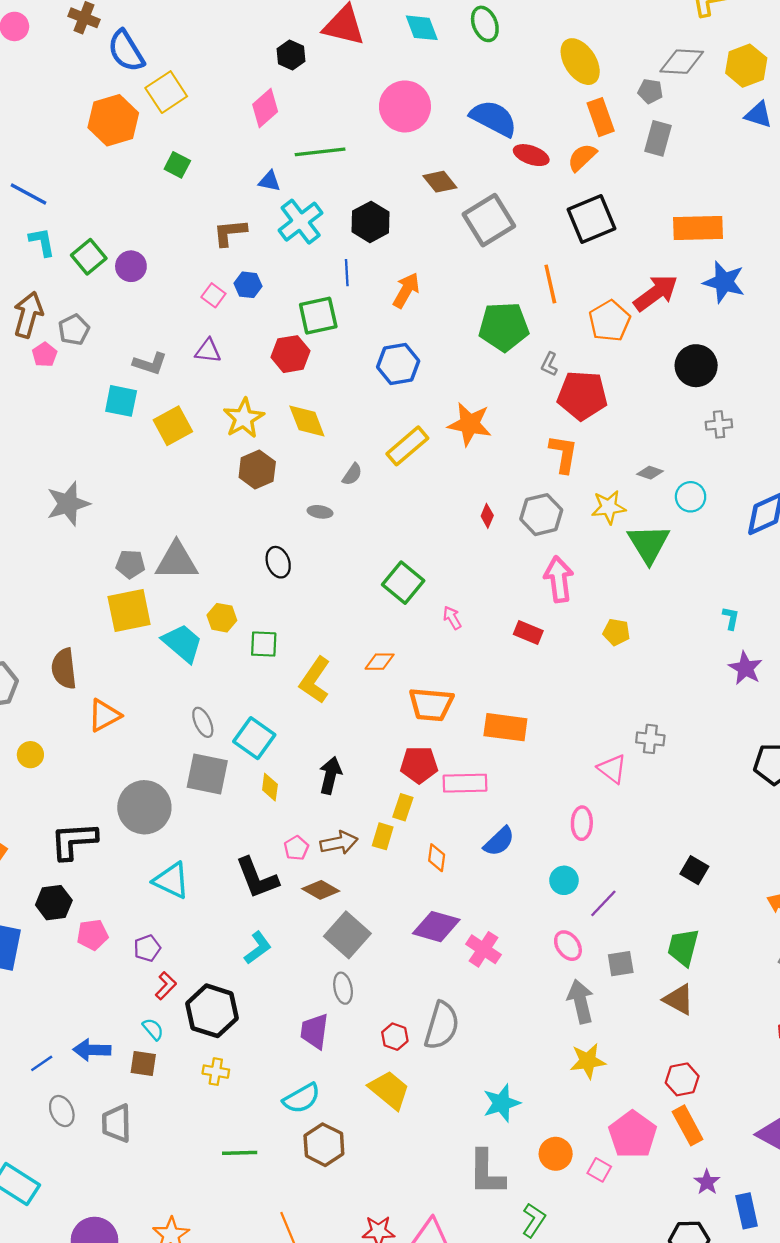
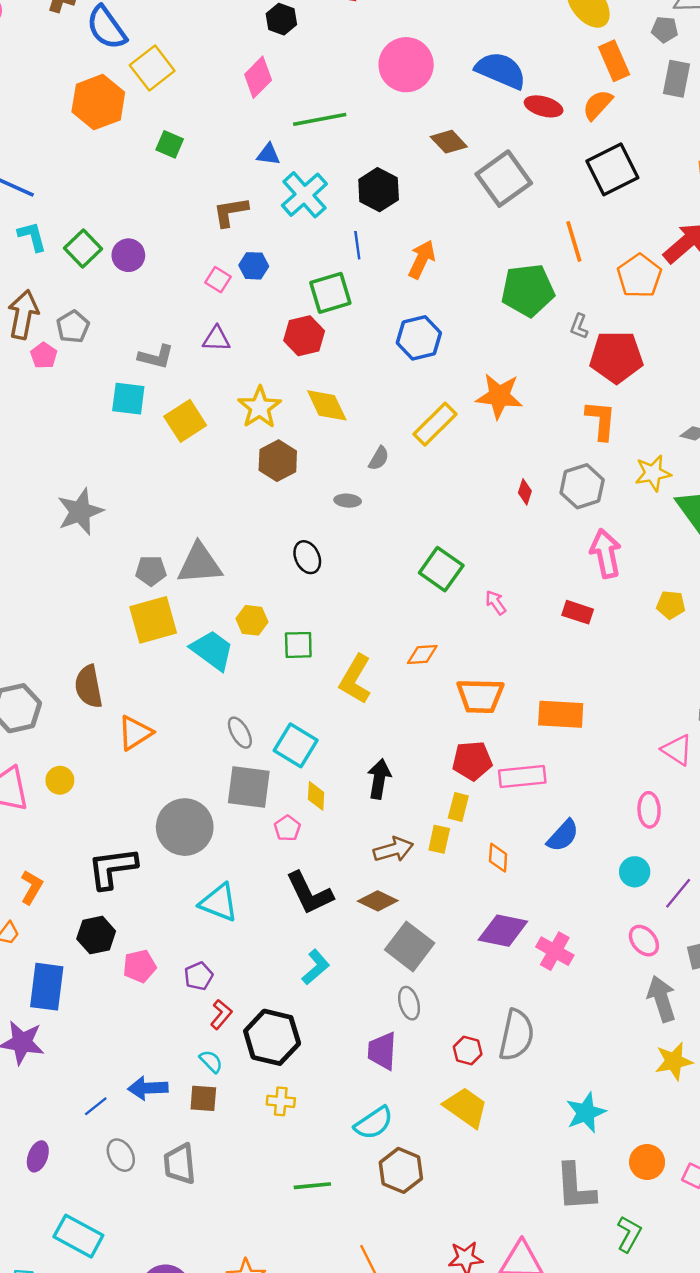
pink pentagon: (296, 848) -> (287, 828), moved

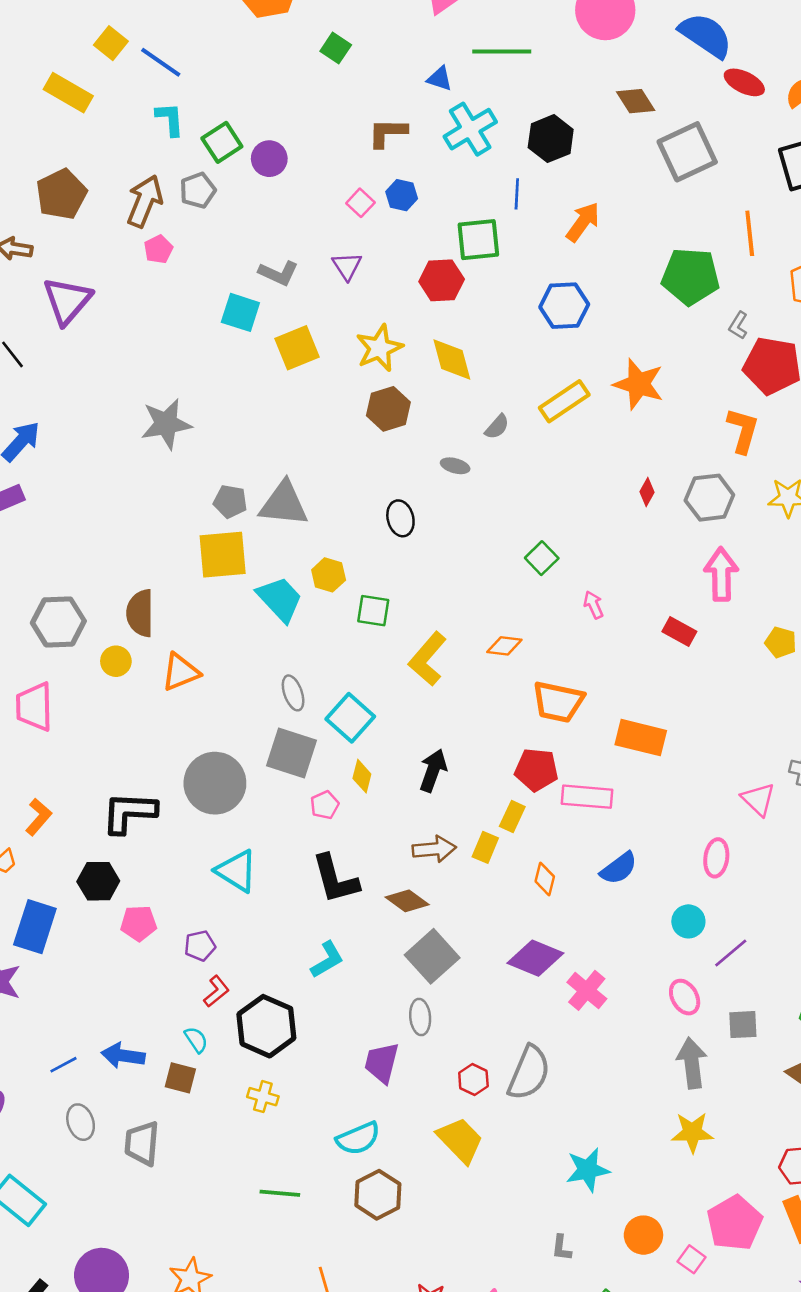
gray pentagon: (73, 327) -> (198, 190), moved
purple triangle: (217, 339) -> (347, 266), turned 44
green square: (441, 569) -> (542, 558), size x0.7
yellow circle: (60, 780) -> (116, 661), moved
gray L-shape: (575, 1187) -> (561, 1248), size x0.5

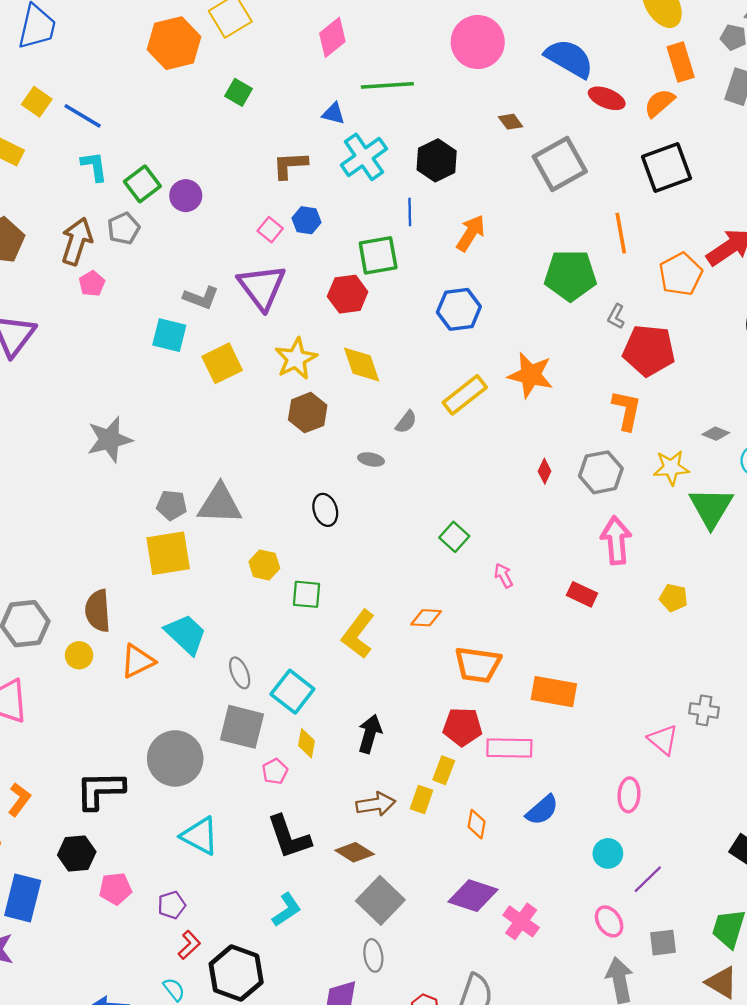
brown diamond: (636, 101) -> (511, 122), size x0.7
purple triangle: (347, 266) -> (262, 287), size x1.8
cyan trapezoid: (280, 599) -> (186, 634), moved

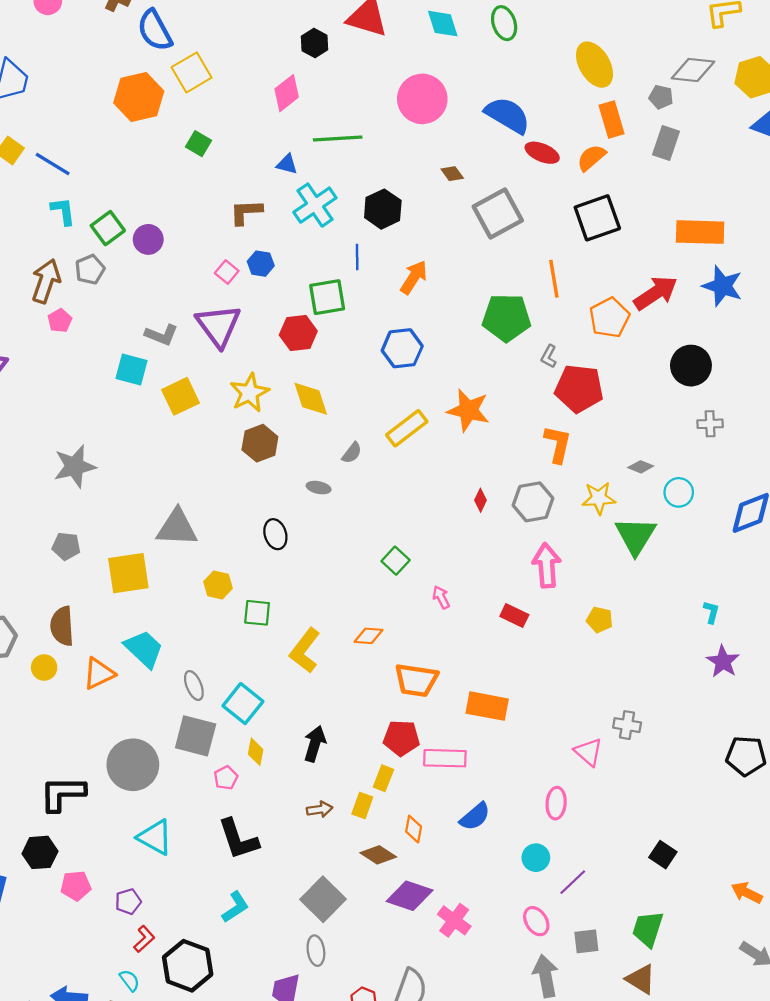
gray pentagon: (172, 505) -> (66, 546), moved
brown arrow: (376, 804) -> (320, 809), size x0.7
brown diamond: (355, 852) -> (378, 855), moved

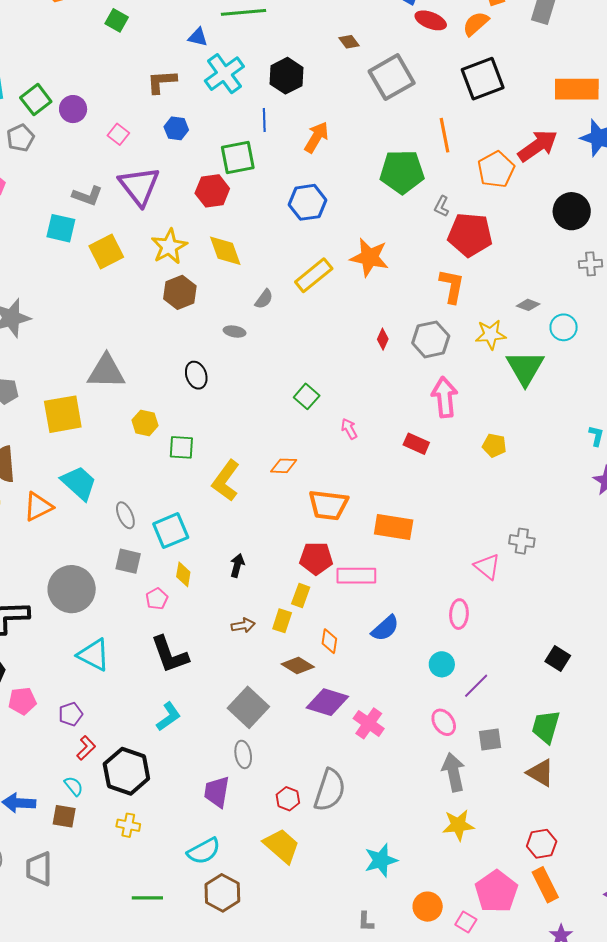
pink square: (227, 272) -> (118, 134), moved
cyan square: (243, 704) -> (171, 531), turned 30
gray square: (196, 736) -> (128, 561), size x0.7
black arrow: (315, 744) -> (237, 566), size x0.7

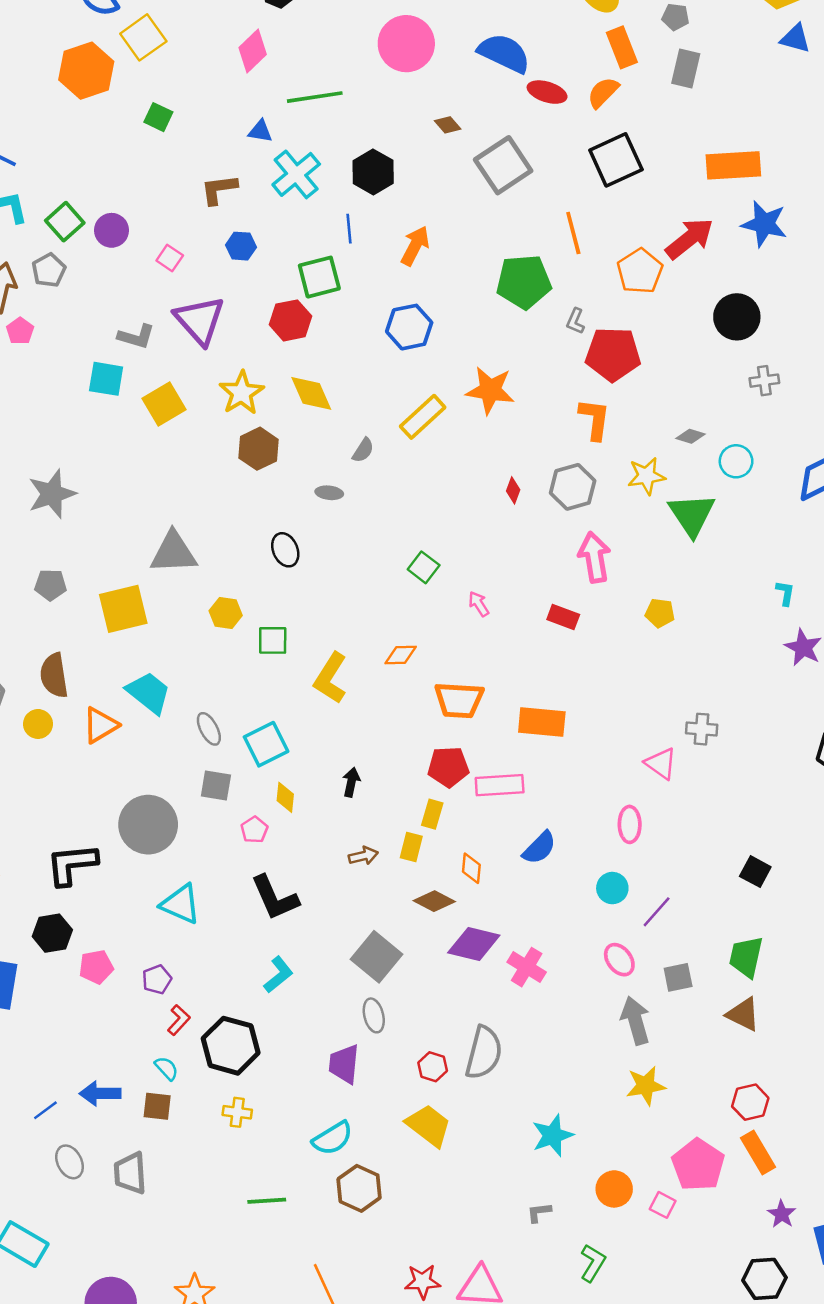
gray L-shape: (366, 922) -> (539, 1212), turned 85

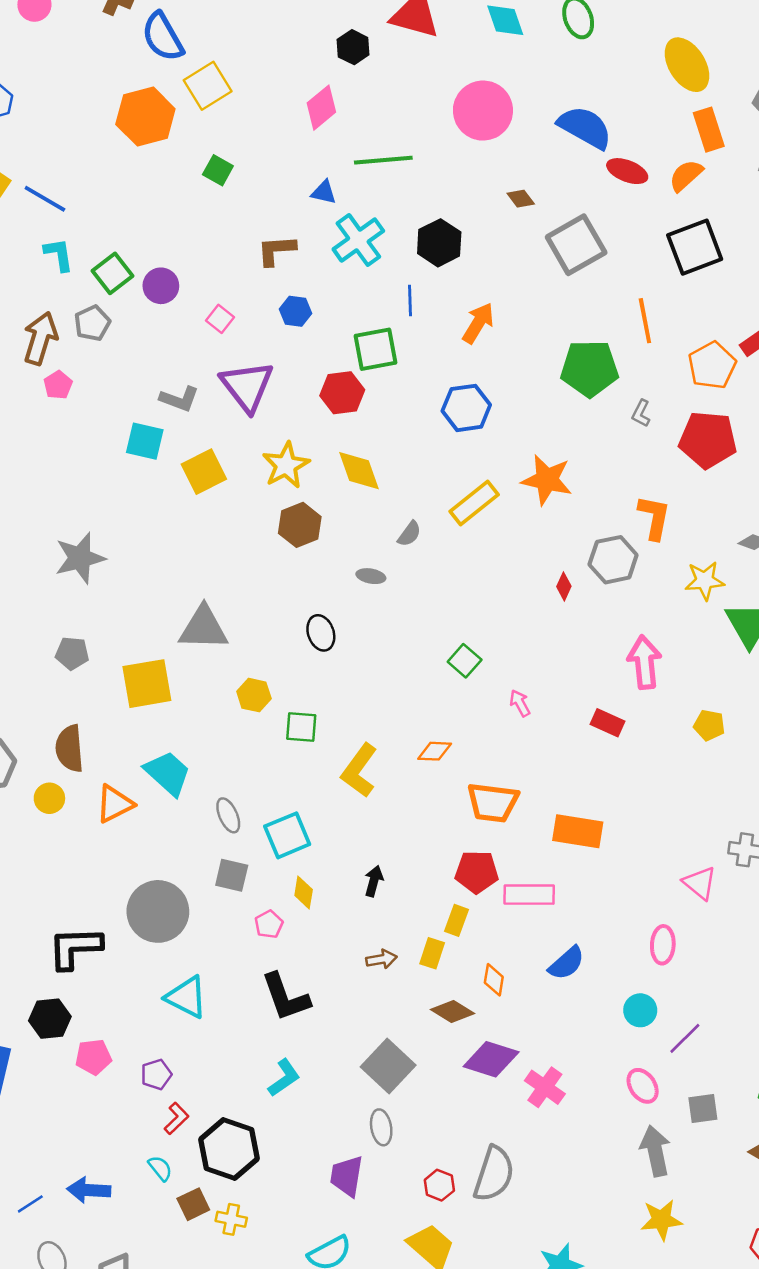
red pentagon: (613, 354) -> (708, 440), moved
gray hexagon: (573, 487) -> (613, 560), moved
brown square: (157, 1106) -> (193, 1204), moved, turned -36

